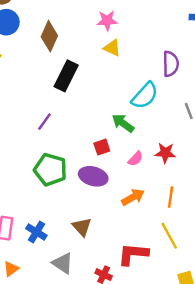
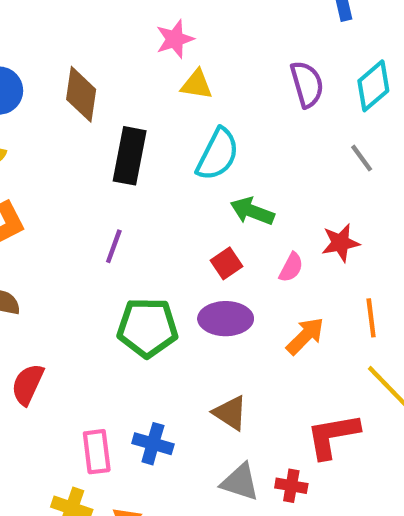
cyan semicircle: (145, 96) -> (218, 154), moved
gray triangle: (63, 263) -> (240, 482), moved

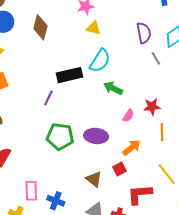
black rectangle: (130, 156) -> (70, 75), moved, turned 60
gray line: (362, 158) -> (156, 58), moved
red square: (227, 263) -> (119, 169), moved
orange line: (371, 318) -> (162, 132), moved
blue cross: (153, 444) -> (56, 201), moved

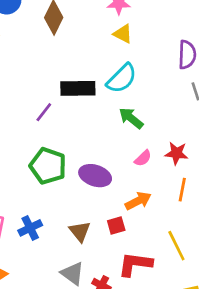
blue cross: (56, 201) -> (30, 228), moved, turned 30

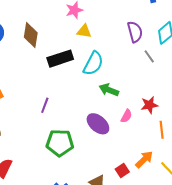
black rectangle: (78, 88) -> (60, 59), moved
purple ellipse: (95, 176) -> (98, 124), moved, turned 40
orange arrow: (138, 201) -> (144, 159), moved

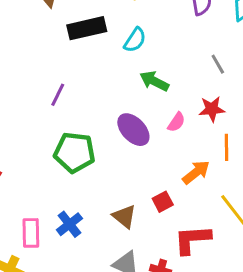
gray line: (149, 56) -> (218, 64), moved
cyan semicircle: (93, 64) -> (135, 40), size x0.7
orange arrow: (144, 159) -> (196, 172), moved

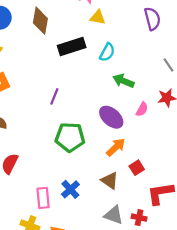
orange arrow: (196, 172) -> (116, 147), moved

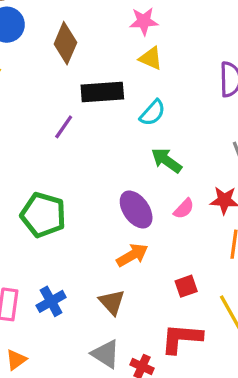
purple line: (54, 96) -> (64, 127), moved
green pentagon: (70, 137) -> (43, 215), moved
red square: (137, 168) -> (186, 286), moved

